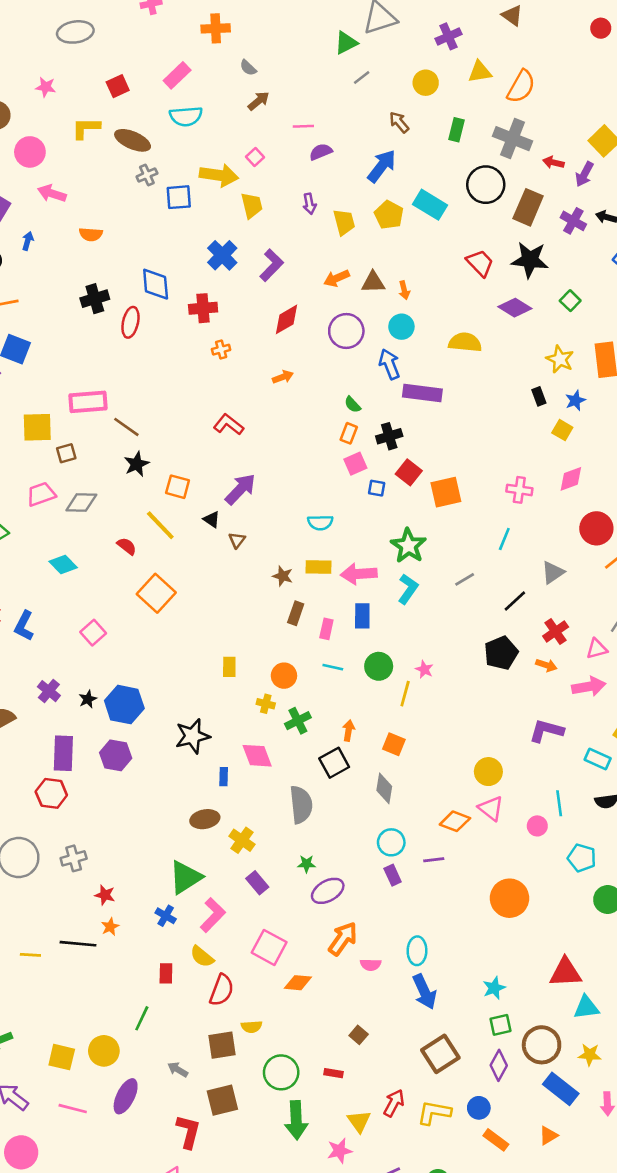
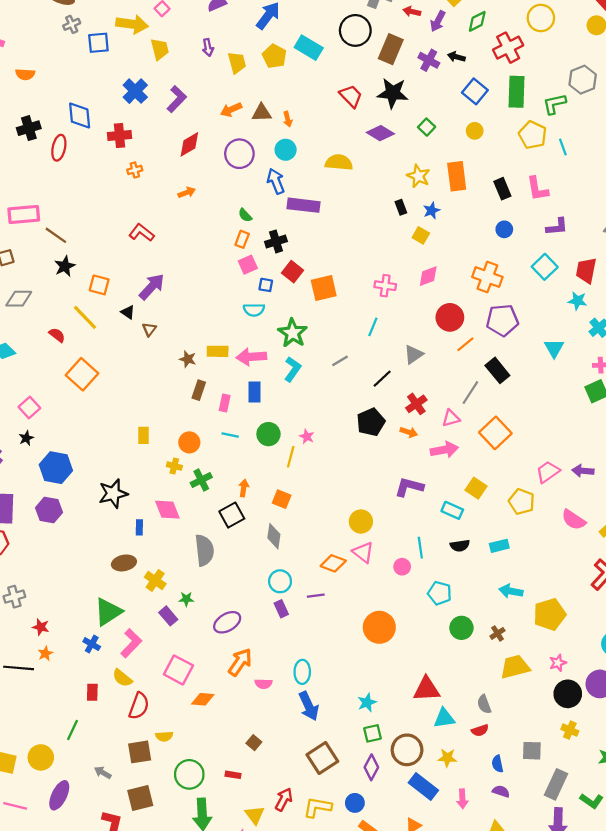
cyan semicircle: (320, 523) -> (254, 310), moved
black star: (88, 699) -> (26, 438), moved
green star: (307, 864) -> (186, 599), moved

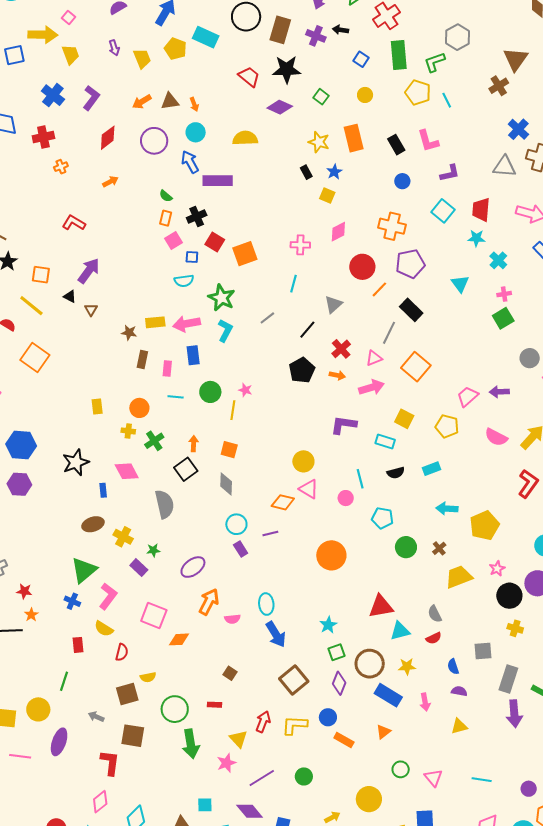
blue square: (475, 91) -> (361, 59), size x0.7
red semicircle: (139, 706) -> (122, 652), size x0.7
brown square: (140, 798) -> (133, 736), turned 30

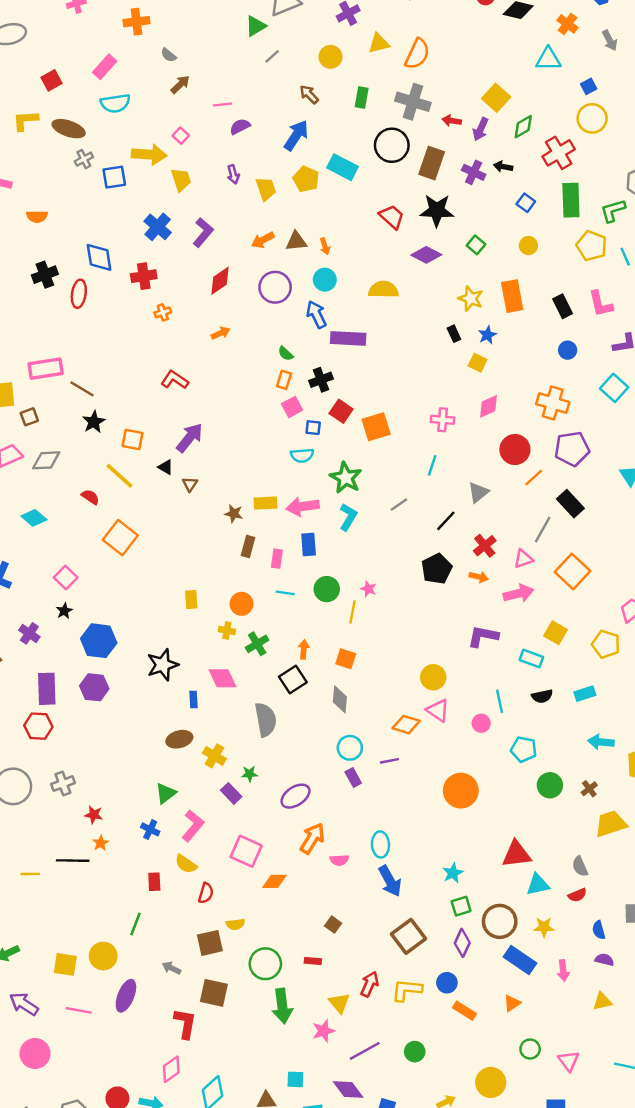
green triangle: (84, 570) -> (166, 793), size x0.7

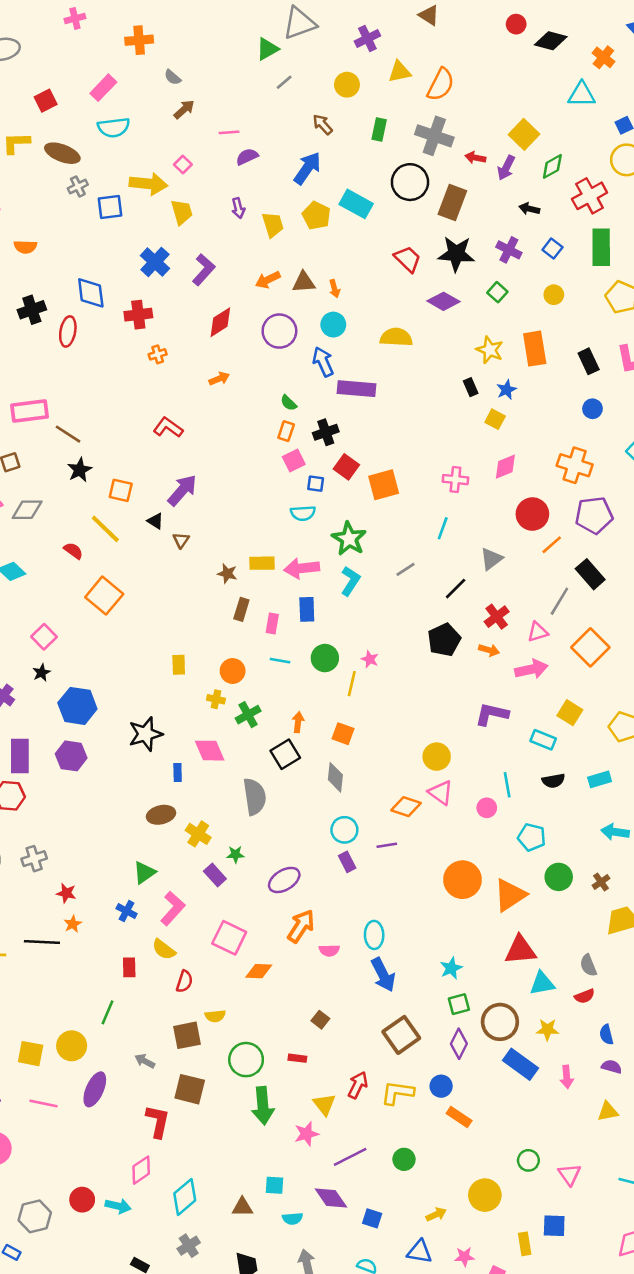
purple cross: (474, 172) -> (509, 250), moved
orange triangle: (512, 1003) -> (510, 895), moved, size x1.8

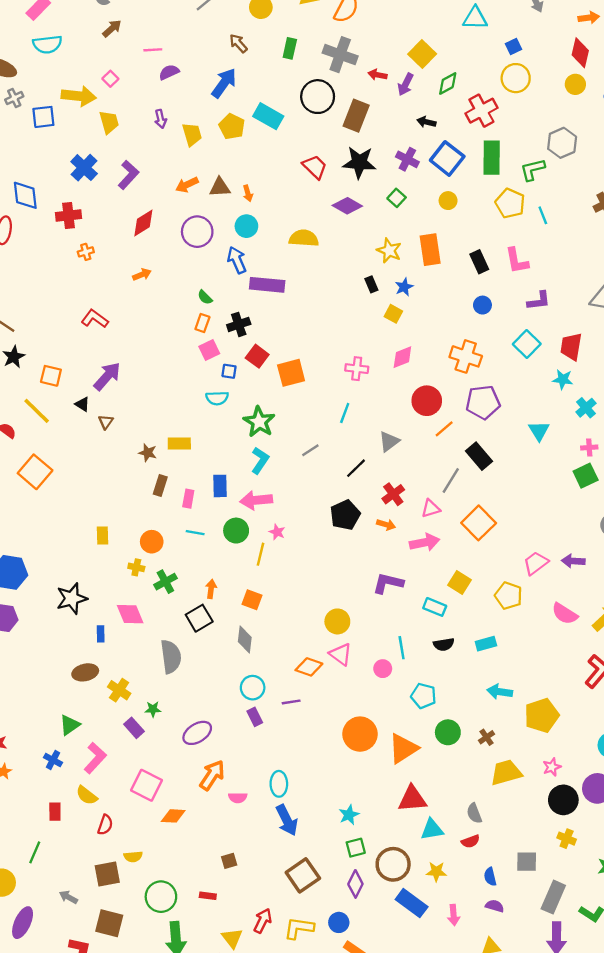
blue square: (552, 249) -> (447, 158), size x1.8
pink arrow: (302, 568) -> (256, 500), moved
brown square: (320, 1020) -> (229, 861), turned 35

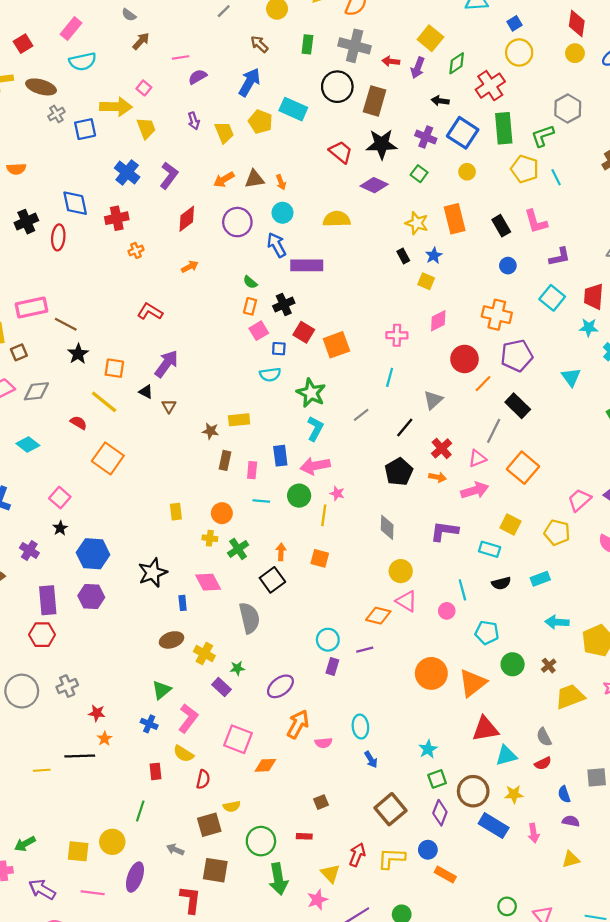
gray diamond: (245, 640) -> (387, 527), moved
purple rectangle: (255, 717) -> (332, 667), turned 49
blue arrow: (287, 820) -> (371, 760), size x0.6

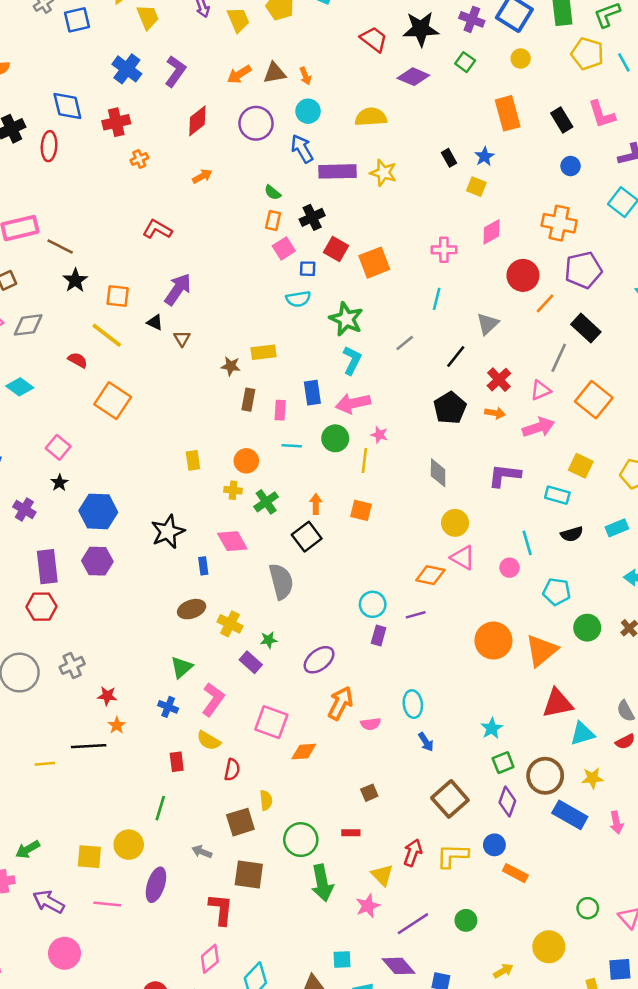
yellow star: (417, 223) -> (383, 173), moved
yellow semicircle: (232, 806) -> (266, 800), turned -84

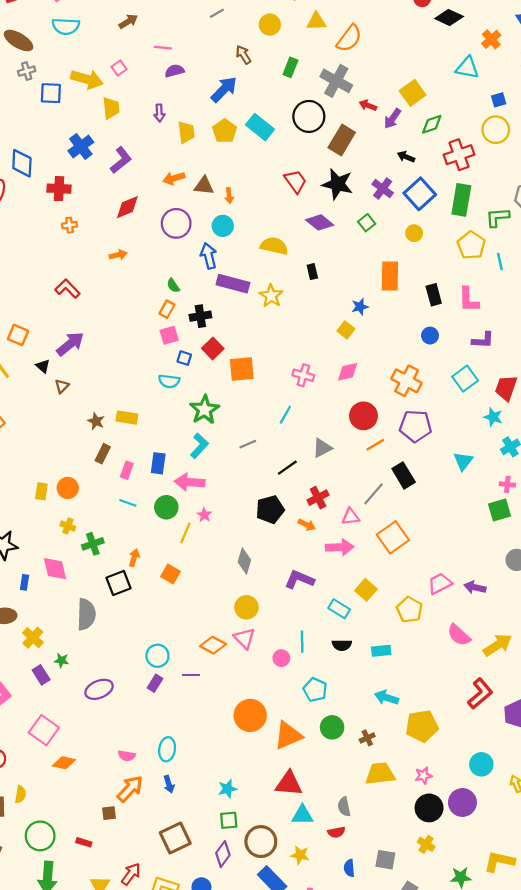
black rectangle: (449, 158) -> (312, 272), moved
orange circle: (246, 461) -> (68, 488), moved
orange arrow: (340, 703) -> (130, 789), moved

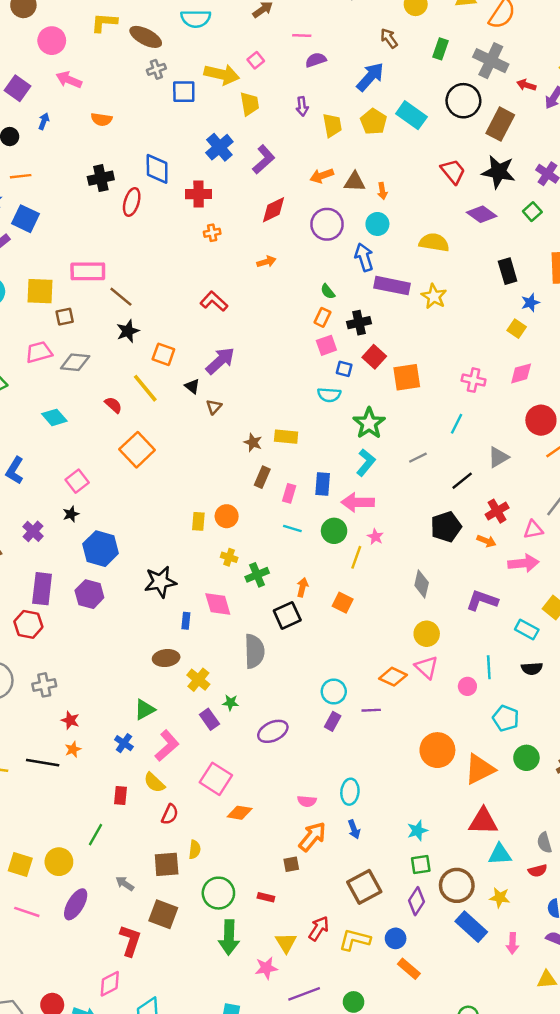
black rectangle: (312, 272) -> (508, 271), moved, size x1.5

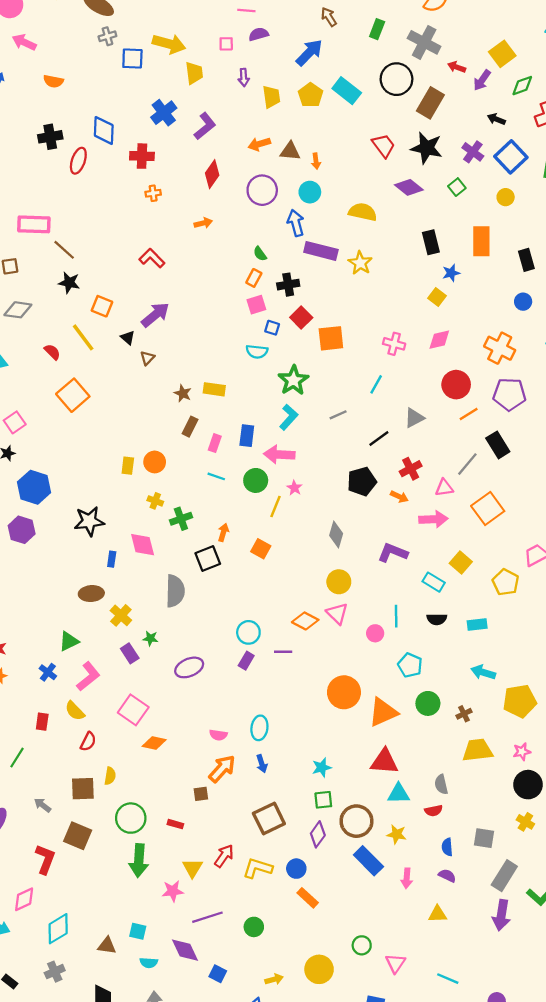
pink square: (256, 60) -> (226, 44), moved, turned 35
red diamond: (274, 210) -> (212, 174), turned -32
black star: (128, 331) -> (69, 283), turned 30

